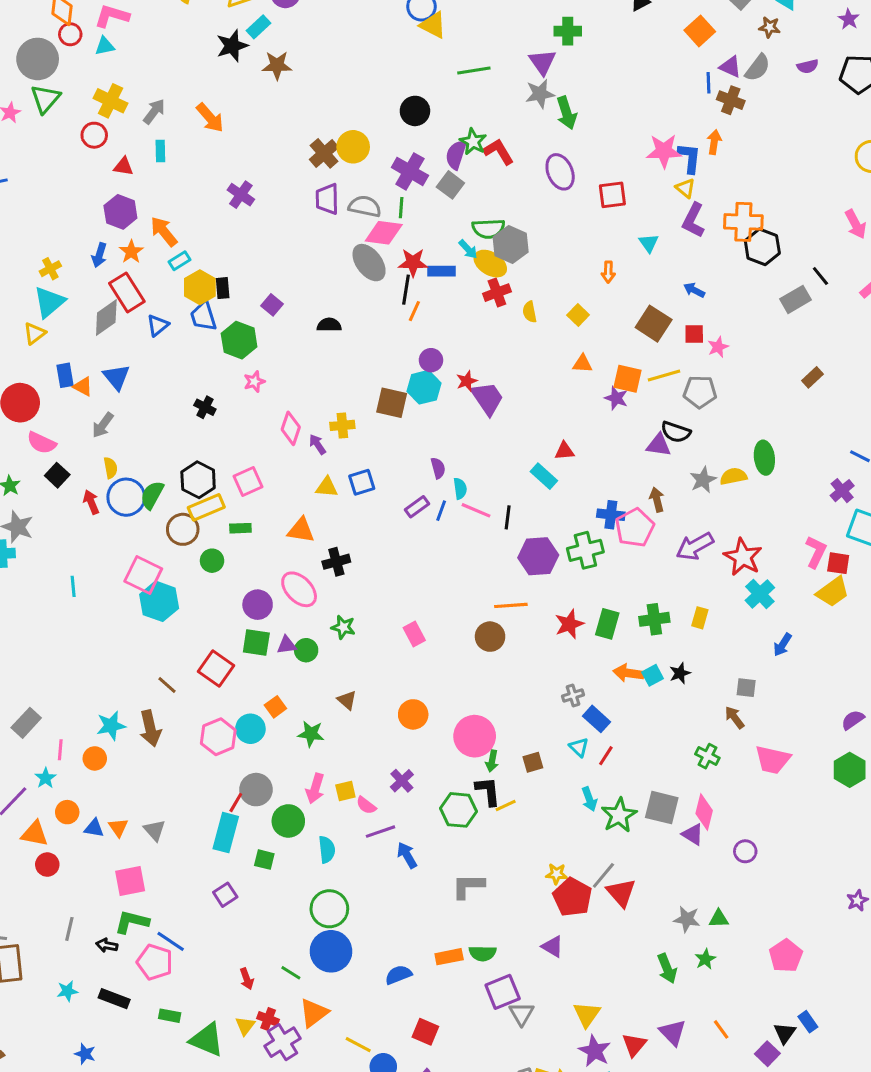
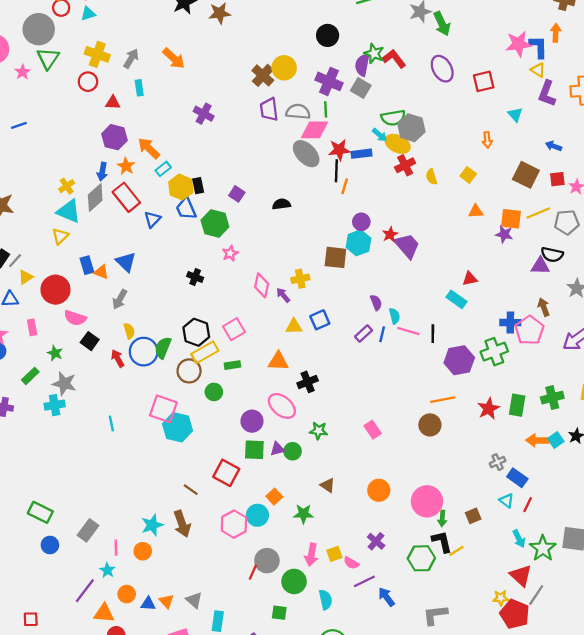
cyan triangle: (49, 302) -> (69, 211), turned -50
gray diamond: (106, 318) -> (95, 198), moved
cyan rectangle: (226, 833) -> (218, 621), moved, size x0.7
red triangle: (621, 893) -> (521, 576), moved

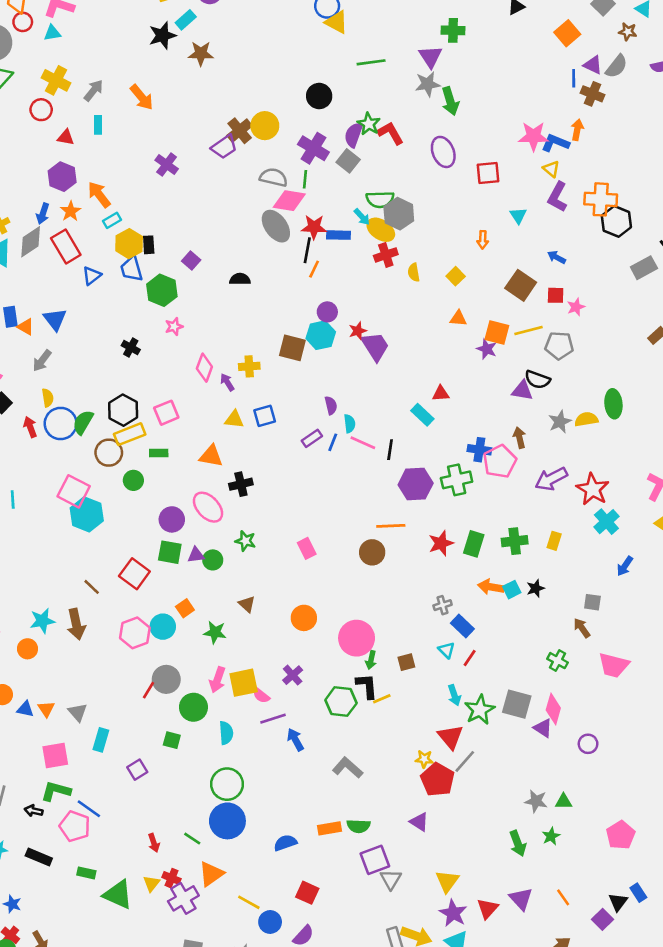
blue L-shape: (538, 47) -> (555, 143), turned -75
purple trapezoid: (269, 109) -> (224, 147), moved, turned -125
yellow square: (334, 554) -> (244, 683), size x1.6
gray L-shape: (435, 615) -> (348, 768), turned 40

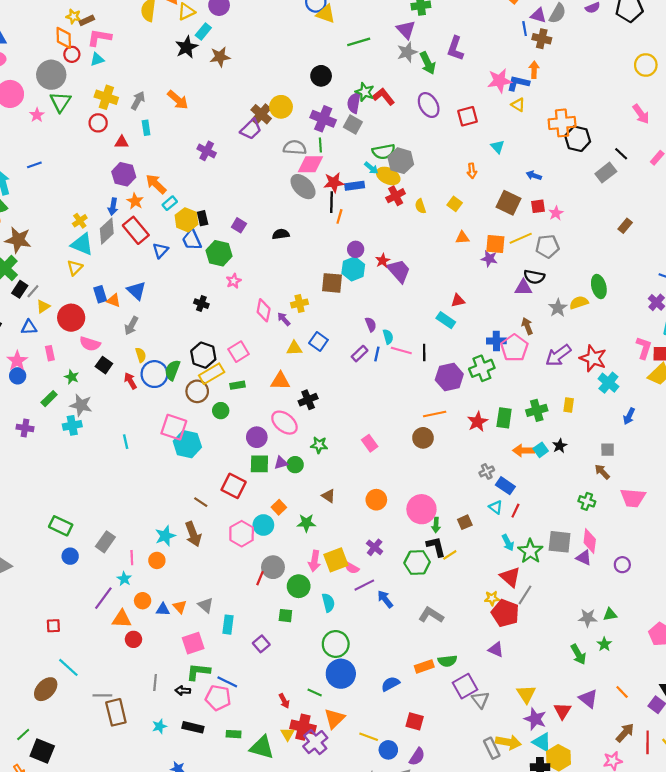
purple L-shape: (557, 197) -> (455, 48), moved
blue square: (265, 416) -> (318, 341), turned -30
red cross: (172, 878) -> (303, 727), size x1.6

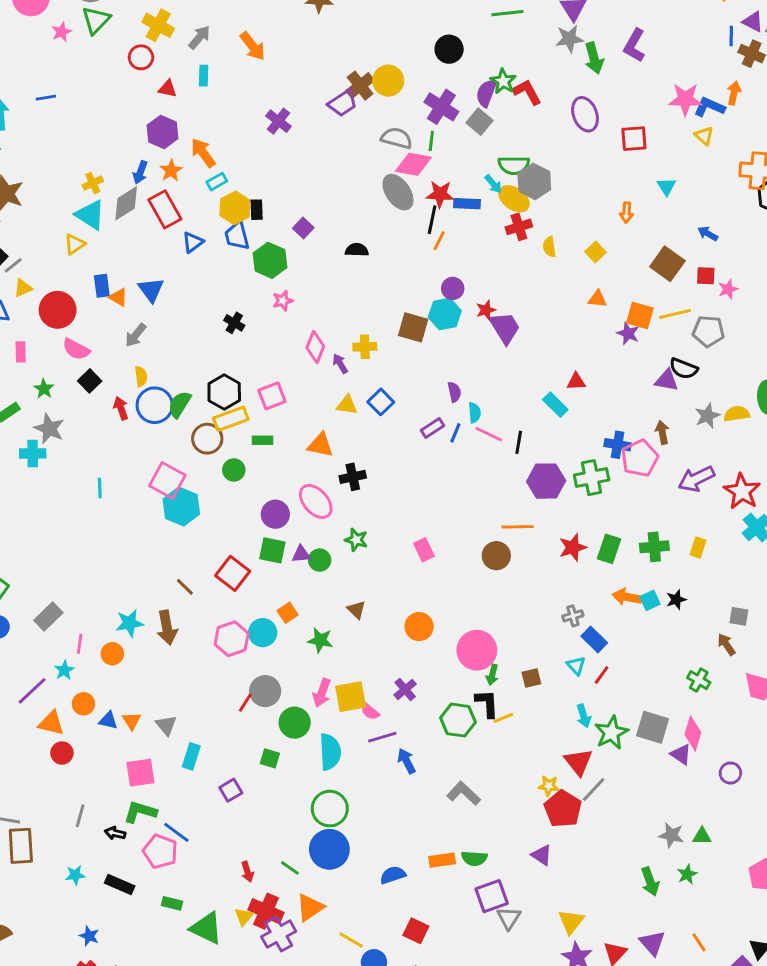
cyan semicircle: (328, 603) -> (330, 752), size x1.4

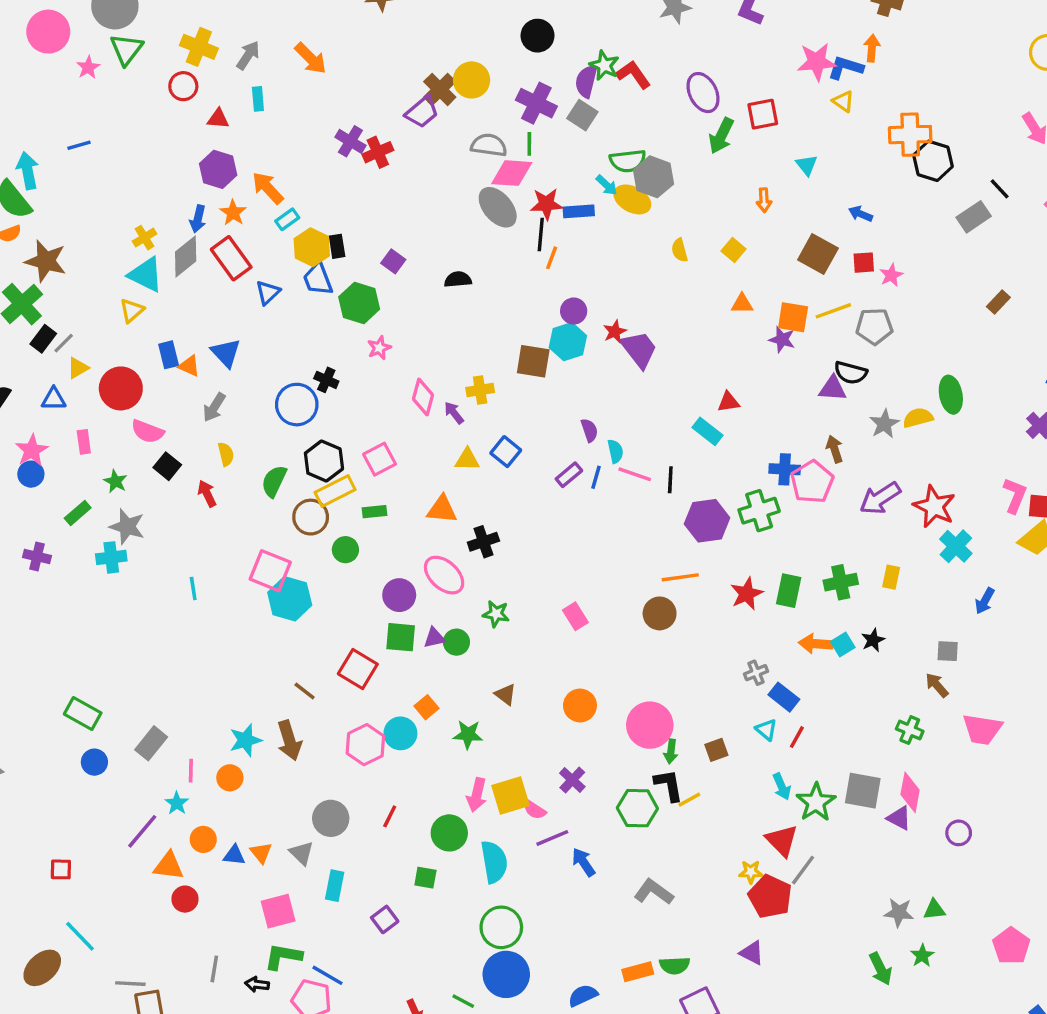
green arrow: (594, 58) -> (721, 136), moved, turned 48
red cross: (519, 227) -> (378, 152), moved
blue circle: (155, 405) -> (297, 405), moved
gray circle: (265, 691) -> (331, 818), moved

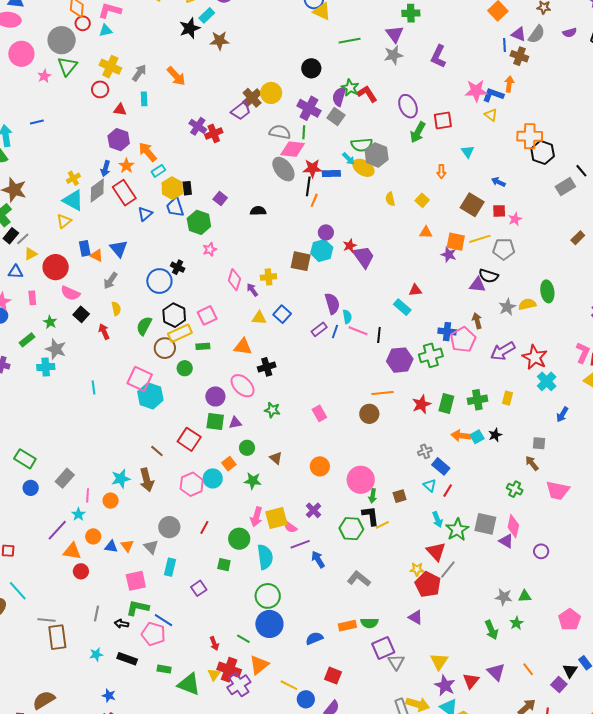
purple semicircle: (589, 430) -> (332, 304), size x1.5
green circle: (456, 642) -> (247, 448), moved

